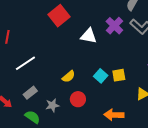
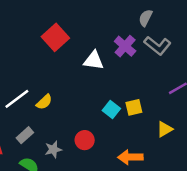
yellow semicircle: (69, 76) -> (44, 102), moved

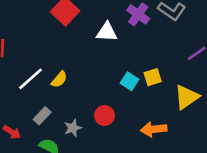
yellow triangle: (165, 129) -> (187, 97), size x1.5

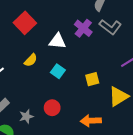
yellow semicircle: (59, 79) -> (31, 60), moved
cyan square: (130, 81) -> (58, 71), moved

